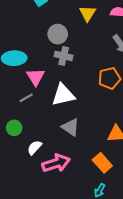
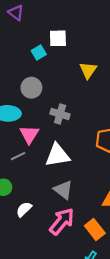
gray circle: (58, 34) -> (31, 88), moved
pink arrow: (56, 163) -> (62, 221), moved, turned -36

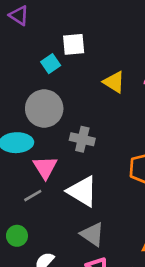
yellow triangle: (88, 70) -> (114, 82), turned -30
gray circle: (31, 88) -> (44, 109), size x1.4
white triangle: (57, 155) -> (82, 191), turned 44

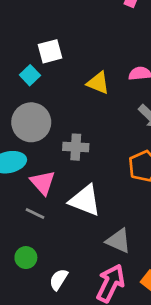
gray line: (33, 196) -> (35, 214), turned 66
gray triangle: (92, 234) -> (118, 241), moved

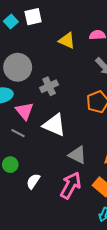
cyan square: (30, 75) -> (11, 22), moved
gray cross: (76, 147) -> (49, 86), turned -30

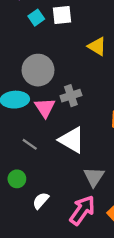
pink triangle: (24, 111) -> (45, 108), moved
gray triangle: (77, 155) -> (94, 177), turned 30

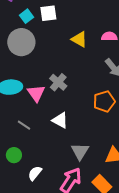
gray circle: (38, 70) -> (21, 42), moved
gray cross: (71, 96) -> (58, 82), turned -30
white triangle: (72, 140) -> (60, 120), size x0.7

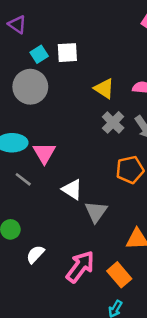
gray cross: (58, 82) -> (113, 122), moved
gray line: (24, 125) -> (23, 179), moved
gray triangle: (80, 151) -> (96, 212), moved

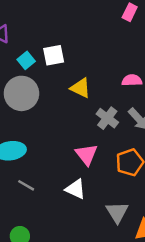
yellow triangle: (104, 89) -> (81, 88), moved
pink triangle: (44, 153) -> (86, 154), moved
gray triangle: (96, 212) -> (117, 212), moved

